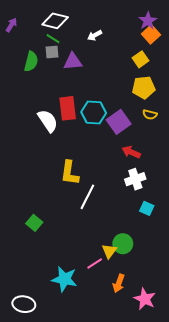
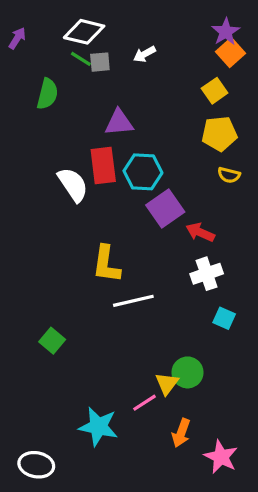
gray square: (52, 52) -> (100, 62), moved
purple triangle: (73, 61) -> (119, 123), moved
purple square: (119, 122) -> (165, 208), moved
white line: (87, 197) -> (133, 301), turned 50

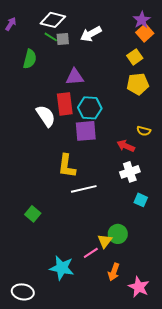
white arrow: (145, 54) -> (91, 34), size x1.5
yellow semicircle: (229, 175) -> (144, 131), moved
purple square: (165, 208) -> (86, 131), moved, turned 30

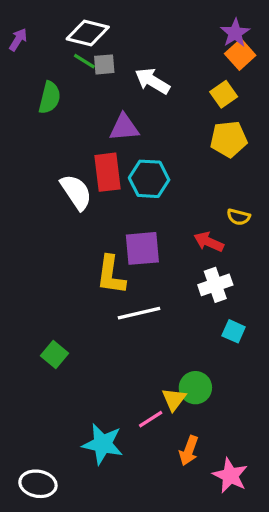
white arrow: (91, 34) -> (152, 81), moved, turned 60
purple square: (86, 131) -> (142, 248), moved

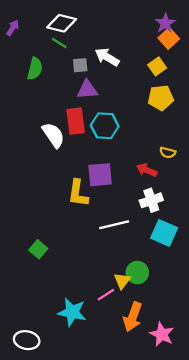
gray square: (104, 64) -> (80, 65), moved
white line: (139, 313) -> (114, 225), moved
cyan square: (234, 331) -> (164, 233), size x1.6
orange arrow: (189, 451) -> (133, 317), size x1.4

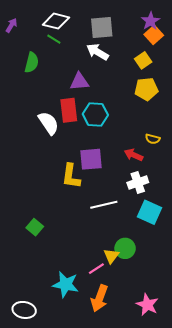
gray square: (80, 65) -> (102, 27), moved, size x1.6
orange arrow: (133, 317) -> (100, 298), moved

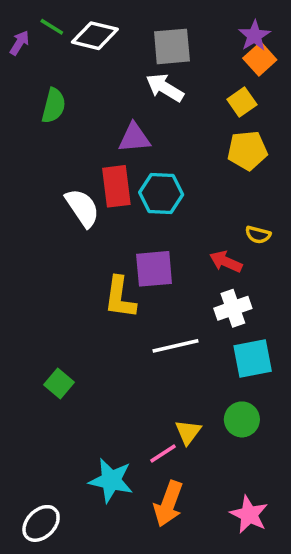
green line: (54, 39) -> (52, 27), moved
cyan square: (149, 212) -> (253, 358), turned -35
green circle: (125, 248) -> (242, 419), moved
white ellipse: (24, 310) -> (41, 523), turned -55

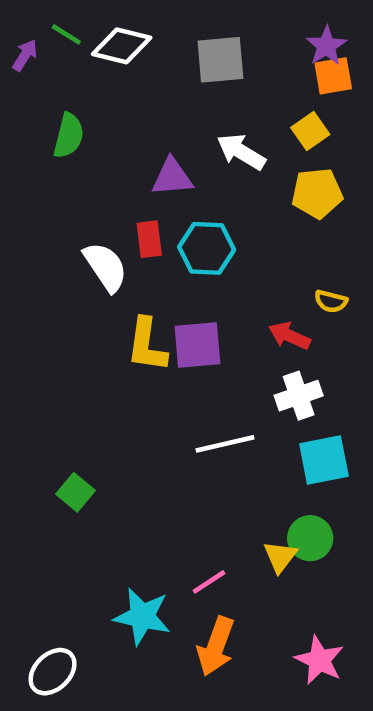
orange square: (260, 59) -> (333, 76), turned 32
white arrow: (165, 88) -> (241, 152), moved
red rectangle: (116, 186) -> (149, 239), size x0.7
yellow L-shape: (120, 297) -> (147, 345), moved
yellow triangle: (188, 432) -> (280, 557), moved

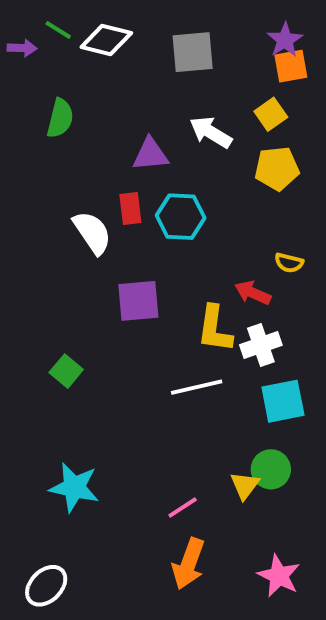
purple arrow: (25, 55) -> (22, 48), turned 60
yellow L-shape: (147, 345) -> (215, 329), moved
purple square: (197, 345) -> (138, 301), moved
green square: (76, 492) -> (66, 371), moved
cyan star: (142, 616) -> (74, 487), moved

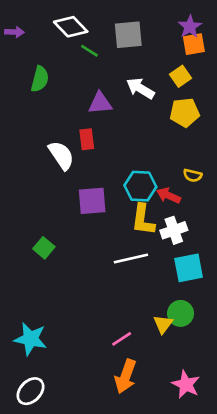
green line: (58, 30) -> (89, 51), moved
white diamond: (106, 40) -> (71, 27), turned 32
cyan hexagon: (181, 217) -> (140, 186), moved
cyan star: (74, 487) -> (30, 339), moved

